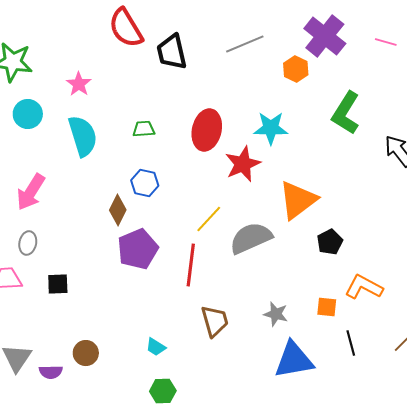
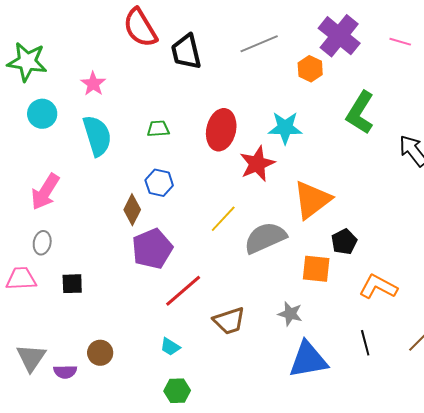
red line: (191, 265) -> (183, 291), moved, turned 42
orange square: (327, 307) -> (316, 269), moved, size x1.4
brown trapezoid: (215, 321) -> (229, 321), turned 88

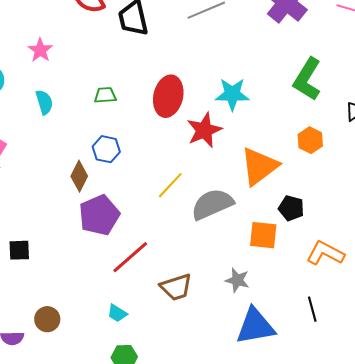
orange hexagon: (310, 69) -> (310, 140), moved
cyan semicircle: (97, 136) -> (44, 102), size x0.6
black pentagon: (344, 242) -> (291, 208), turned -30

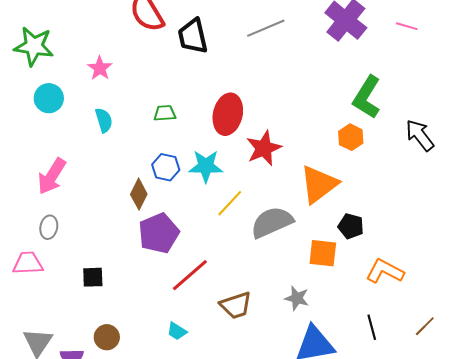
cyan star: (232, 94) -> (206, 166), moved
orange hexagon: (310, 140) -> (351, 137), moved
black square: (19, 250) -> (93, 277), moved

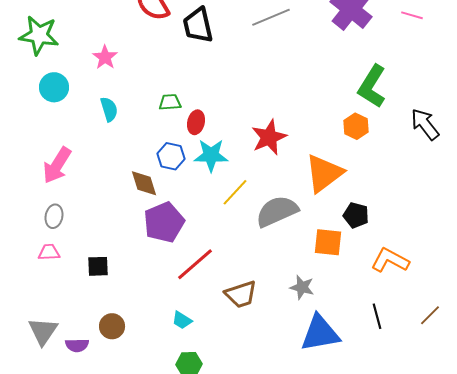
red ellipse: (228, 114) -> (196, 122), moved, size x0.6
brown diamond: (139, 194) -> (144, 183), turned -44
pink trapezoid: (28, 263) -> (49, 252), moved, size x0.7

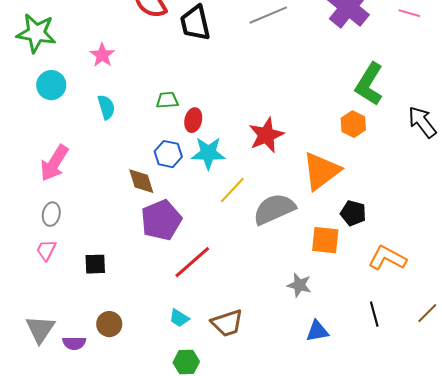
pink trapezoid: (49, 252) -> (46, 250), turned -60
brown trapezoid: (241, 294) -> (227, 323), moved
blue triangle: (320, 333) -> (317, 331), size x0.6

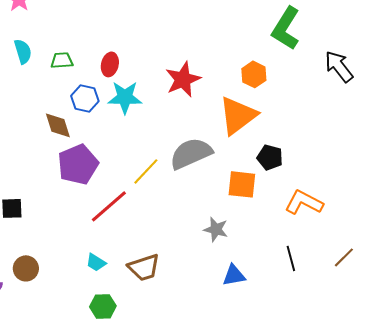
green trapezoid: (167, 100) -> (62, 60), moved
orange hexagon: (353, 124) -> (254, 74), moved
yellow line: (232, 190) -> (146, 171), moved

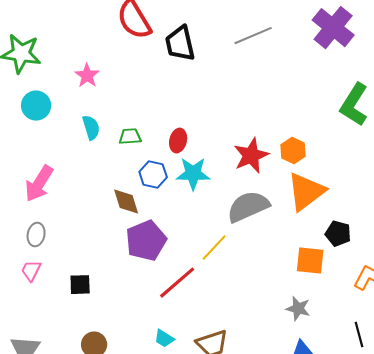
orange hexagon: (254, 74) -> (293, 151), moved
gray semicircle: (191, 153) -> (248, 207), moved
gray star: (216, 229) -> (298, 309), moved

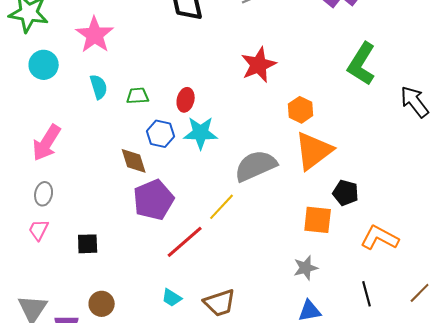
pink star: (87, 76) -> (95, 35), size x1.5
red star: (251, 156) -> (259, 65), moved
gray star: (298, 309) -> (306, 268), turned -30

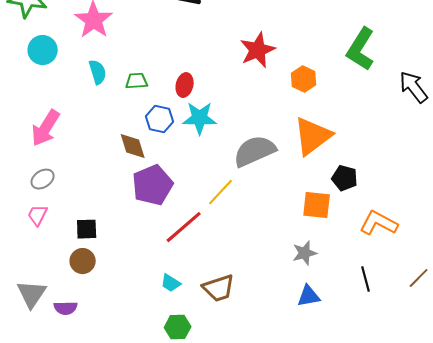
orange hexagon: (301, 110) -> (304, 79), moved
gray ellipse: (44, 194) -> (43, 179), turned 45
brown circle: (102, 304) -> (83, 261), moved

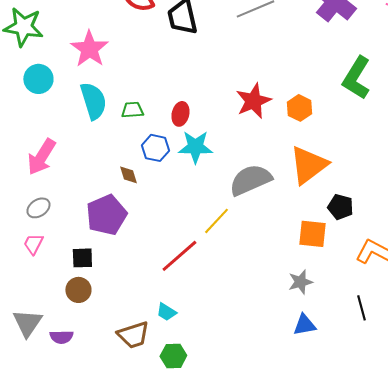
red star: (258, 50) -> (253, 101), moved
cyan semicircle: (98, 72) -> (93, 101), size x1.5
brown diamond: (133, 146) -> (128, 175), size x0.7
purple pentagon: (153, 185) -> (106, 215), moved
brown trapezoid: (219, 288) -> (133, 335), moved

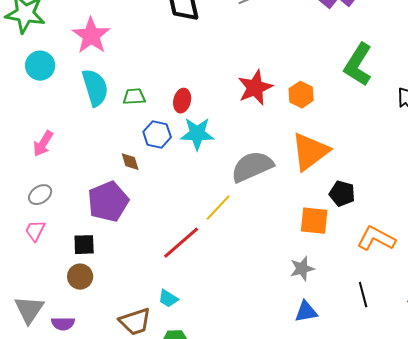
pink arrow: (41, 157) -> (43, 144), size x0.7

